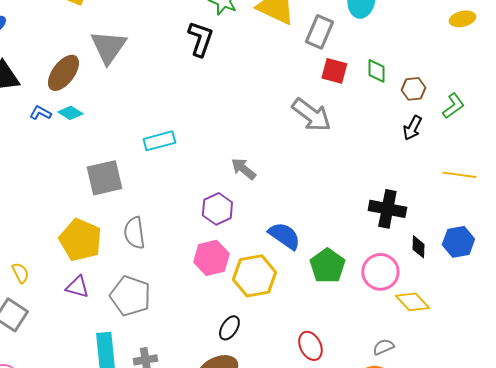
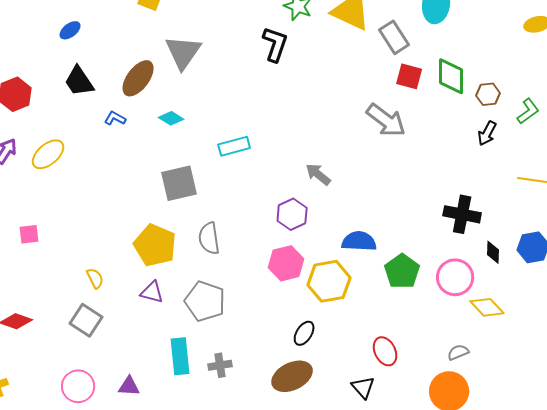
gray rectangle: (319, 32) -> (394, 37), turned -56
green diamond: (376, 71) -> (451, 76), size x1.5
cyan diamond: (70, 113) -> (171, 118), moved
blue semicircle: (284, 236) -> (359, 241), turned -32

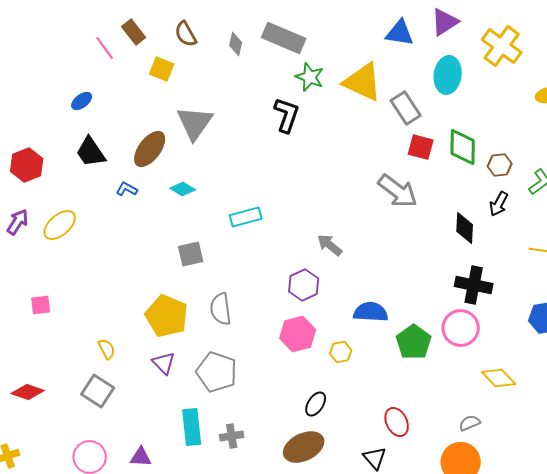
gray square: (179, 183) -> (191, 254), size x0.7
black diamond: (493, 252) -> (465, 228), moved, size x1.4
pink circle: (455, 277) -> (461, 328), moved
yellow hexagon: (329, 281) -> (341, 352), size x0.5
purple triangle: (152, 292) -> (164, 363), turned 30

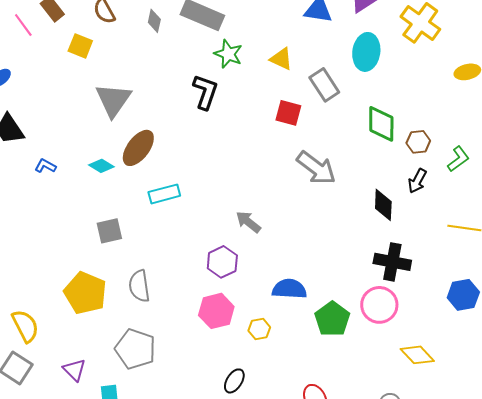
yellow triangle: (363, 82) -> (281, 59), size x0.6
red square: (421, 147) -> (288, 113), moved
brown ellipse: (150, 149) -> (138, 148), moved
yellow semicircle: (107, 349) -> (25, 326), size x1.6
purple triangle: (164, 363) -> (74, 370), moved

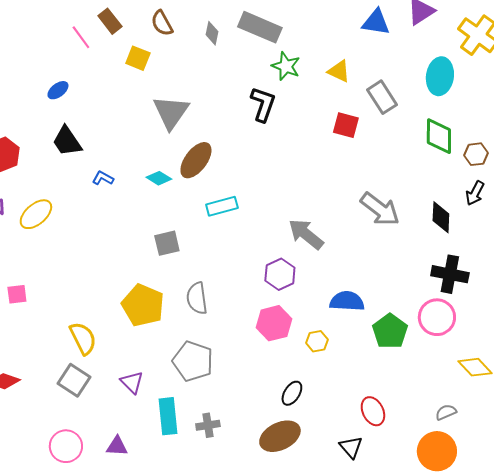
cyan ellipse: (366, 52) -> (440, 76), moved
gray arrow: (316, 168) -> (380, 209), moved
gray arrow: (248, 222) -> (306, 234), size x1.4

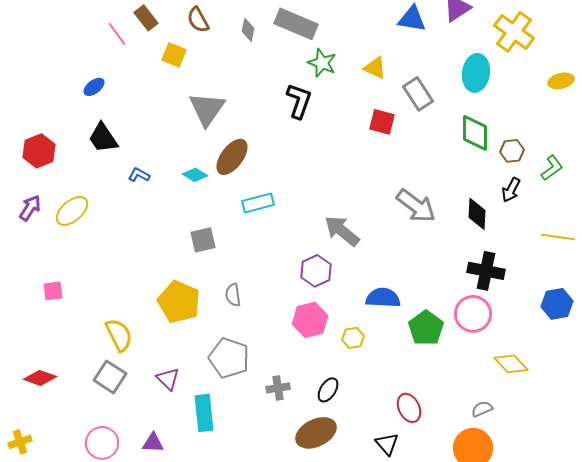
gray semicircle: (197, 298) -> (233, 295), size x0.7
gray cross: (208, 425) -> (278, 388), moved

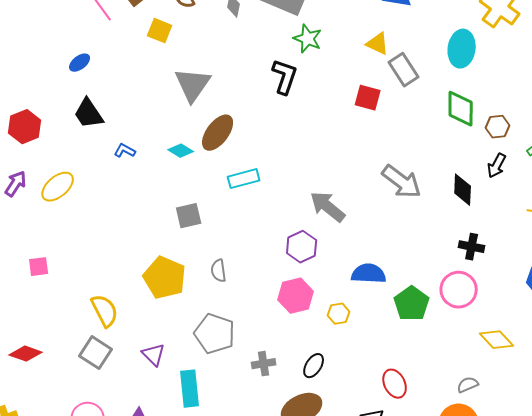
yellow triangle: (375, 68) -> (378, 44), moved
black cross: (486, 271) -> (472, 247), size x0.7

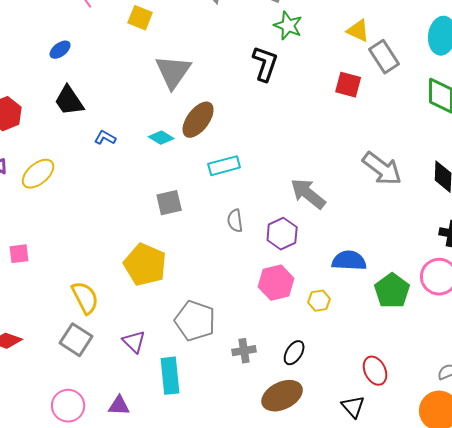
gray semicircle: (219, 271) -> (235, 221), moved

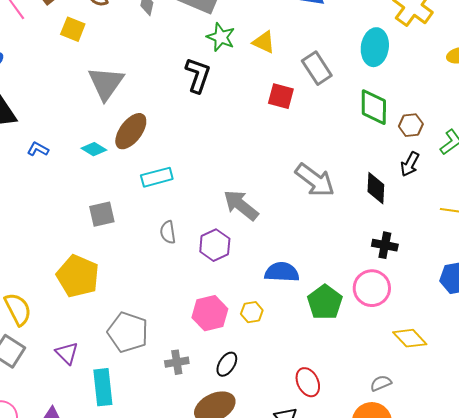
yellow triangle: (358, 31) -> (264, 42), moved
pink hexagon: (276, 283) -> (210, 313), moved

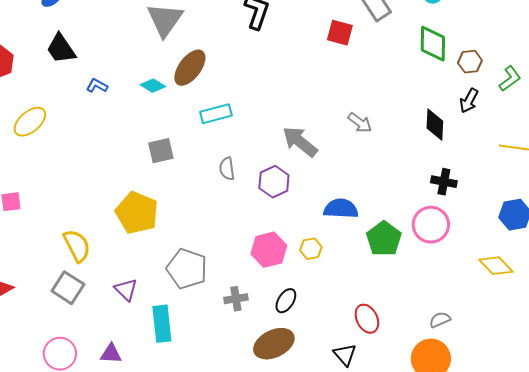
gray arrow: (315, 180) -> (360, 123), moved, size x0.6
yellow diamond: (410, 338) -> (496, 266), moved

